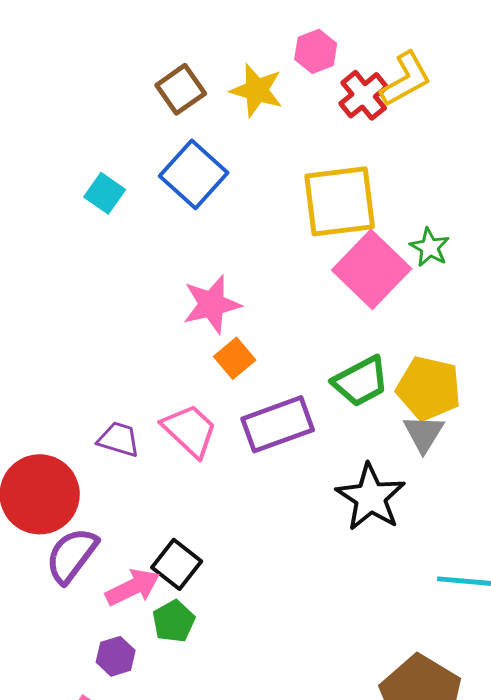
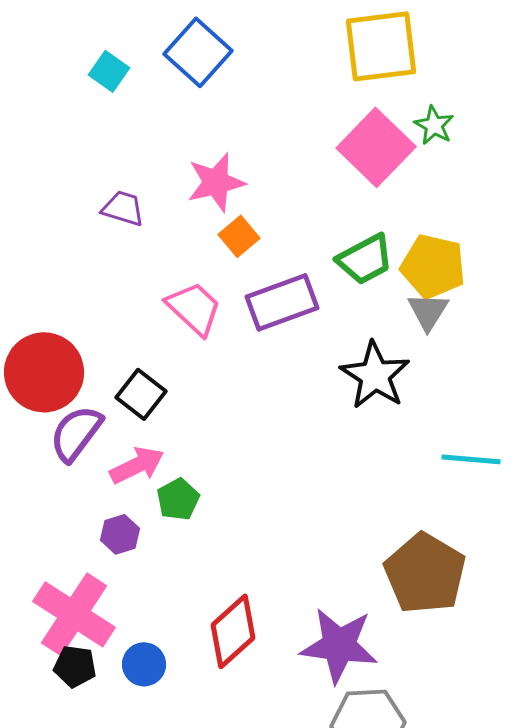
yellow square: (340, 201) -> (381, 46), moved
purple trapezoid: (119, 439) -> (123, 208), moved
black square: (177, 564) -> (141, 394), moved

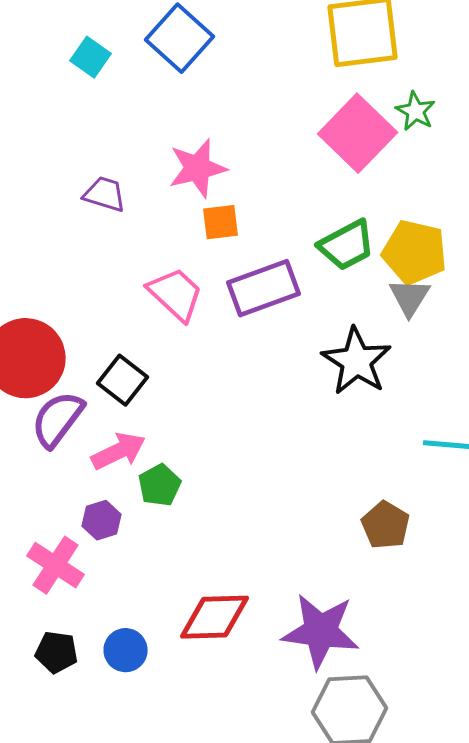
orange square: (239, 236) -> (221, 222), turned 33
brown pentagon: (425, 573) -> (386, 525), moved, size x0.6
pink cross: (74, 614) -> (56, 565), moved, size x0.7
red diamond: (233, 631) -> (215, 617), turned 40

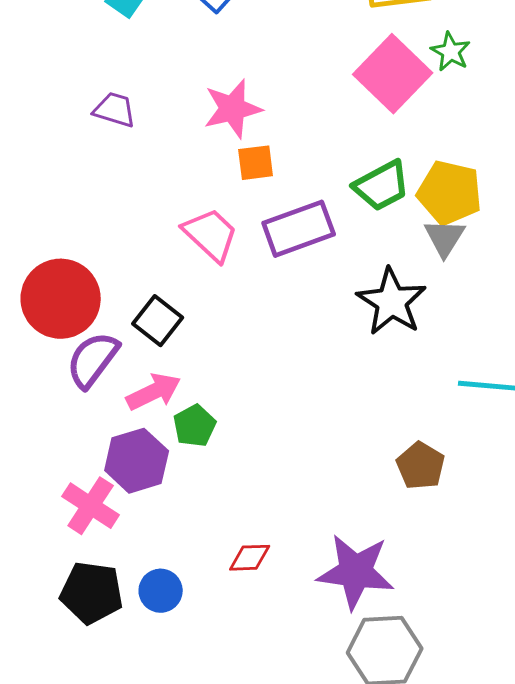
purple trapezoid: (105, 194) -> (115, 110), moved
purple hexagon: (102, 520) -> (137, 461), size x1.6
red diamond: (215, 617) -> (250, 558), size x0.6
black pentagon: (57, 652) -> (92, 593), size x1.5

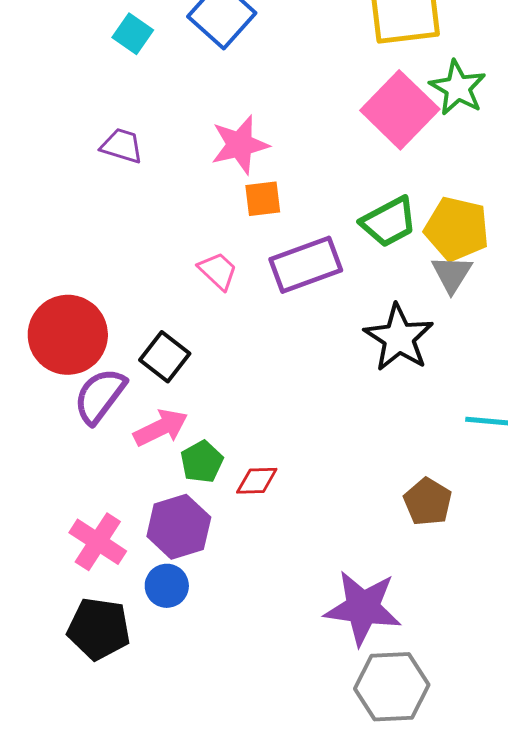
green star: (451, 52) -> (458, 88), size x1.4
pink trapezoid: (211, 235) -> (218, 271), size x0.7
purple hexagon: (137, 461) -> (179, 527), moved
red diamond: (250, 558) -> (257, 481), moved
blue circle: (161, 591) -> (167, 586), moved

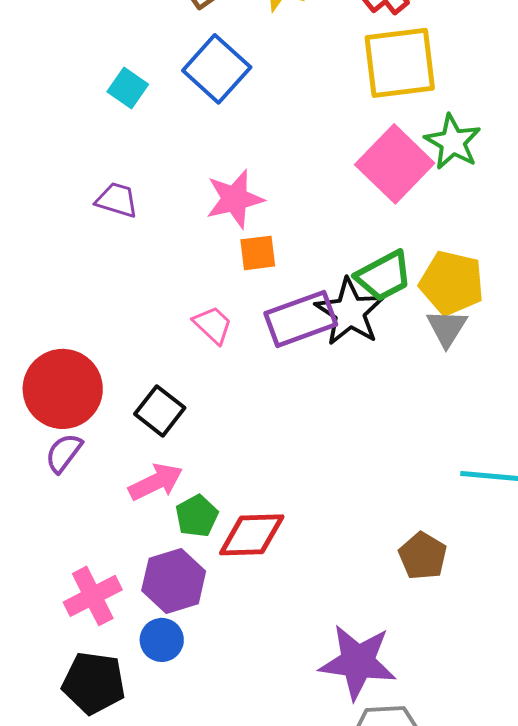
black star: (399, 338) -> (350, 312), moved
purple semicircle: (100, 396) -> (64, 453), moved, size x0.7
red diamond: (257, 481) -> (252, 535), size x1.6
pink cross: (98, 542) -> (93, 596), turned 30

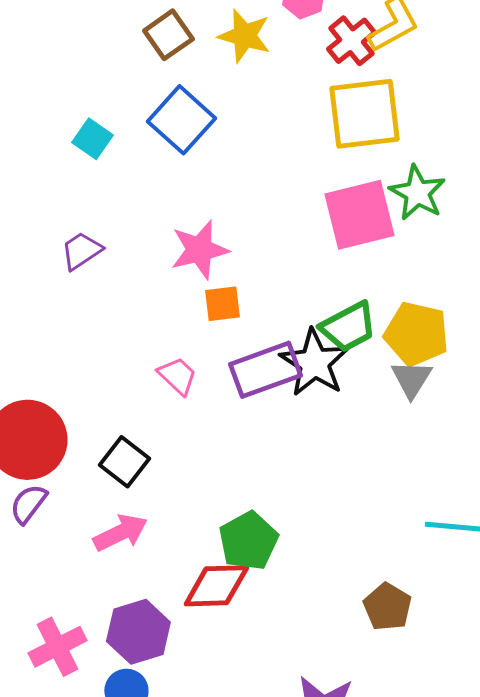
pink square: (395, 164) -> (359, 215), turned 32
purple trapezoid: (117, 200) -> (81, 251), turned -51
green pentagon: (197, 516) -> (248, 541), moved, size x1.4

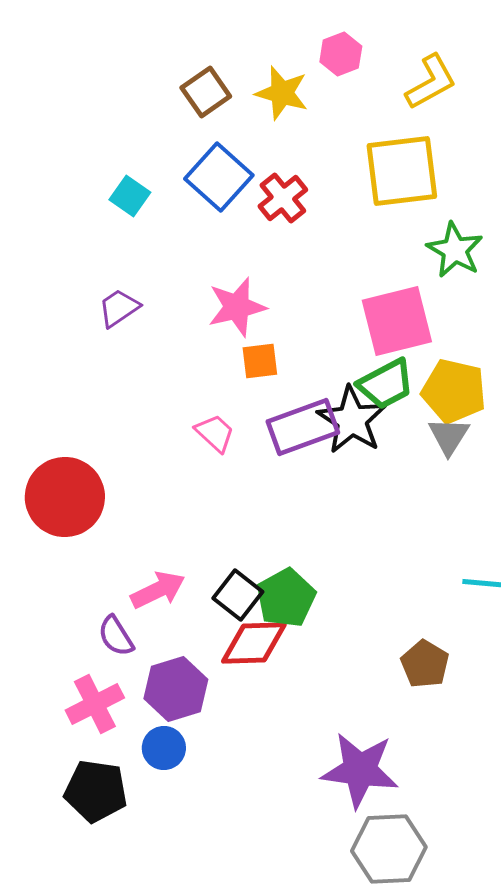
red cross: (351, 41) -> (283, 198), moved
pink square: (359, 215) -> (397, 321), moved
black square: (124, 462) -> (238, 595), moved
purple semicircle: (28, 504) -> (116, 636), moved, turned -69

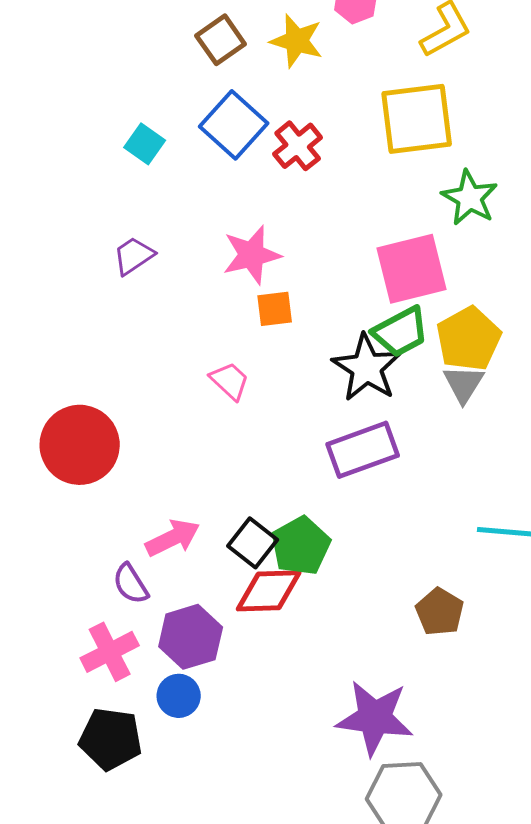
yellow pentagon: (454, 391) -> (469, 339), turned 30
purple rectangle: (303, 427) -> (363, 450), moved

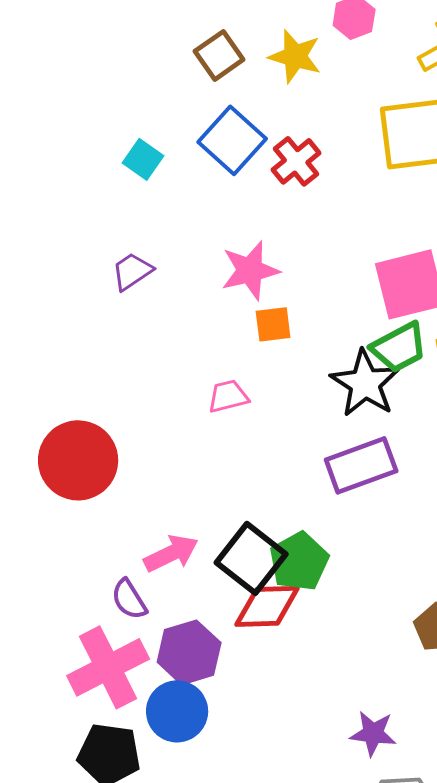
pink trapezoid: (230, 381) -> (228, 396), turned -57
black square: (253, 543) -> (251, 558), size x1.4
pink cross: (110, 652) -> (108, 667), size x1.4
blue circle: (179, 696) -> (177, 711), size x1.4
purple star: (375, 718) -> (373, 733), size x0.6

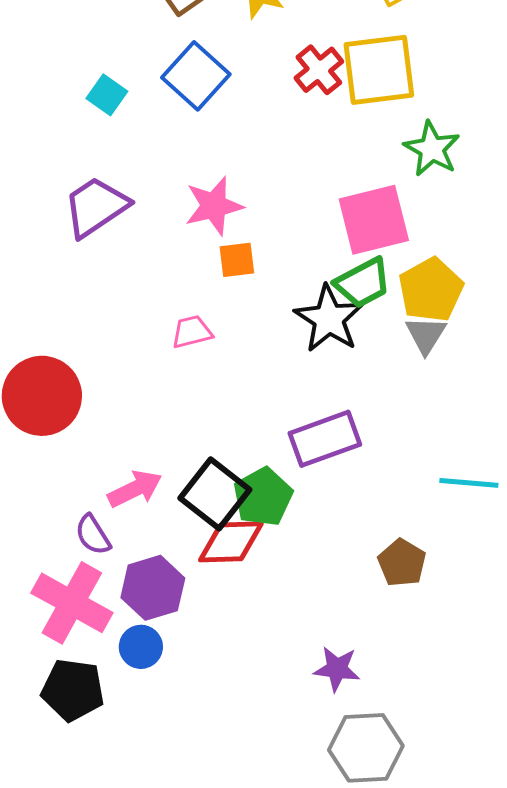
red cross: (296, 161) -> (319, 70), moved
purple trapezoid: (132, 271) -> (96, 207), size x1.6
purple rectangle: (361, 465) -> (325, 439), moved
pink cross: (108, 667) -> (72, 603), turned -34
blue circle: (177, 711) -> (141, 647), size x0.7

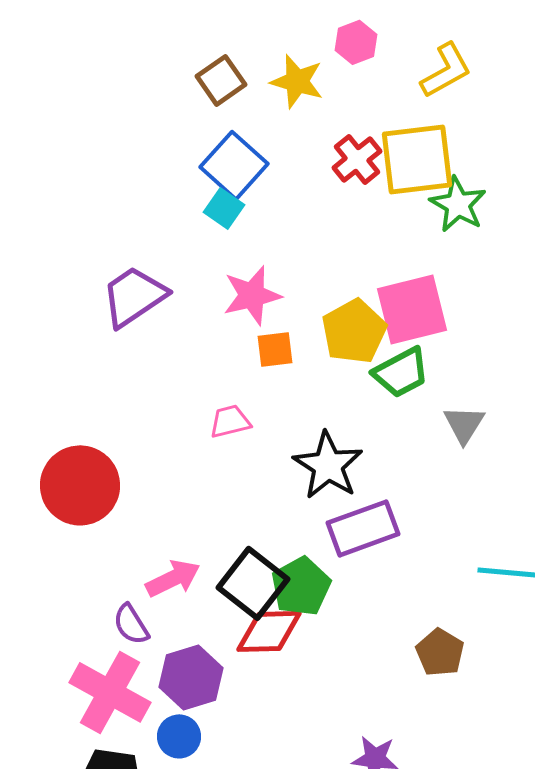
cyan square: (107, 95) -> (224, 208), moved
green star: (432, 149) -> (458, 204), moved
yellow pentagon: (431, 290) -> (354, 331), moved
black star: (329, 319) -> (328, 465), moved

